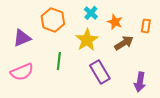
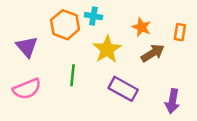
cyan cross: (91, 13) -> (93, 16), moved, turned -32
purple triangle: (22, 38) -> (27, 47), turned -48
purple rectangle: (100, 72) -> (123, 89), turned -30

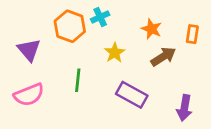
cyan cross: (93, 16) -> (100, 17), turned -35
yellow star: (107, 49) -> (115, 53), size x0.7

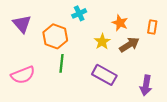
orange hexagon: (70, 26) -> (55, 36), moved
purple triangle: (29, 50) -> (22, 24), moved
yellow star: (115, 53) -> (102, 42), moved

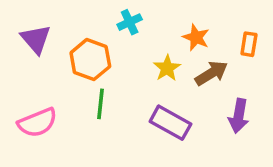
purple arrow: (146, 85) -> (239, 116), moved

